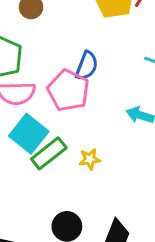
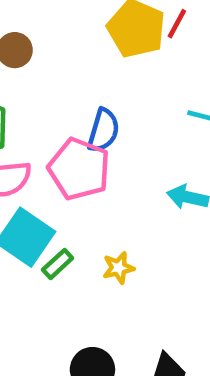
green rectangle: (49, 153) -> (58, 264), size x0.6

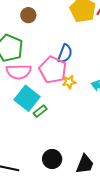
yellow star: (118, 268) -> (69, 82), moved

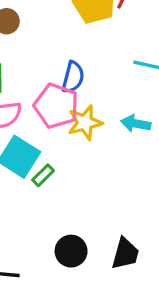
yellow star: (69, 82) -> (85, 123), size x1.5

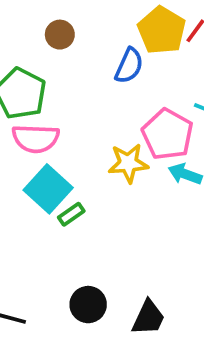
blue semicircle: (73, 77) -> (129, 66), moved
pink pentagon: (56, 106) -> (167, 134), moved

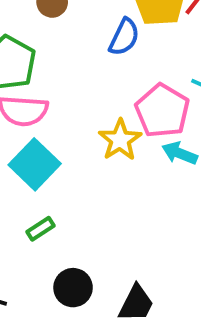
yellow star: (128, 163) -> (120, 140), turned -30
green rectangle: (71, 214) -> (40, 229), moved

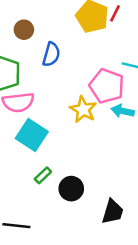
blue semicircle: (124, 37) -> (51, 54), moved
black circle: (73, 288) -> (71, 189), moved

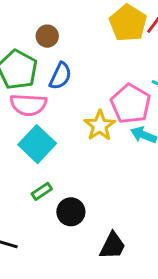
brown circle: (24, 30) -> (47, 36), moved
blue semicircle: (51, 54) -> (60, 76), moved

